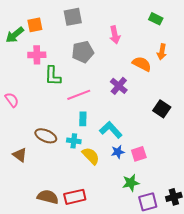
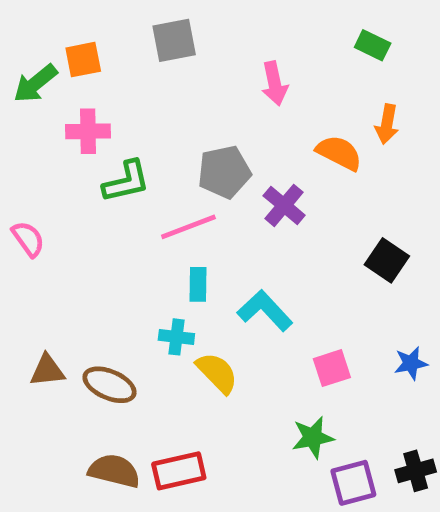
gray pentagon: (83, 52) -> (224, 172), moved
green L-shape: (53, 76) -> (126, 182), turned -105
brown ellipse: (46, 136) -> (109, 385), moved
blue star: (118, 152) -> (411, 363), moved
brown triangle: (20, 155) -> (47, 370), turned -42

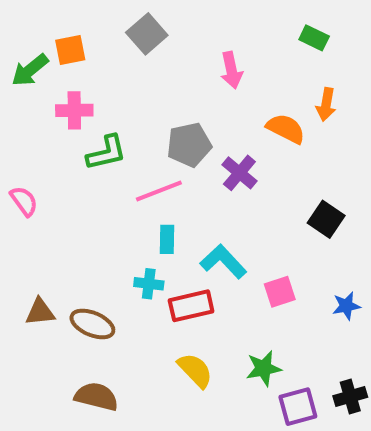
gray square: (174, 40) -> (147, 34), turned -30
pink square: (332, 368) -> (280, 292), moved
yellow semicircle: (217, 373) -> (195, 370), moved
red rectangle: (179, 471) -> (191, 306), moved

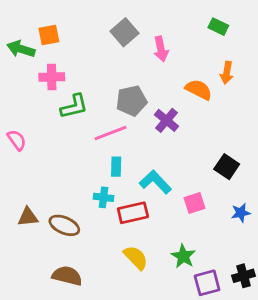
gray square: (147, 34) -> (125, 32), moved
green arrow: (30, 70) -> (21, 49), turned 56
black square: (326, 219) -> (227, 167), moved
green star: (264, 368) -> (183, 256), turned -30

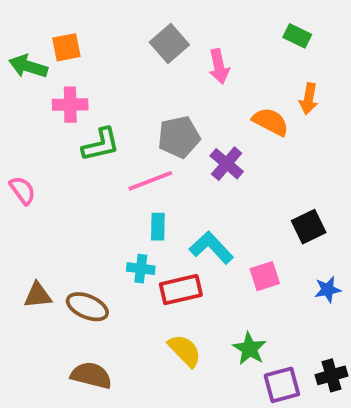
black square: (227, 167) -> (309, 227), turned 30

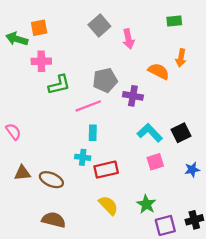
green rectangle: (297, 36) -> (174, 21), turned -32
purple cross: (227, 164) -> (133, 96), turned -30
pink semicircle: (23, 190) -> (13, 132), moved
cyan L-shape: (211, 248) -> (150, 133), moved

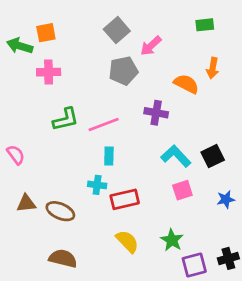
pink arrow: (128, 39) -> (151, 46), turned 60
gray pentagon: (105, 80) -> (123, 71), moved
green L-shape: (59, 85) -> (66, 119), moved

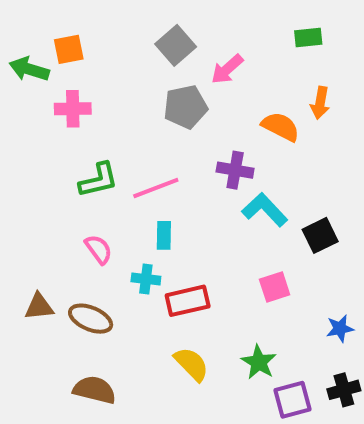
pink semicircle: (16, 155) -> (98, 249), moved
cyan L-shape: (176, 156) -> (265, 210), moved
blue star: (226, 199) -> (340, 328), moved

